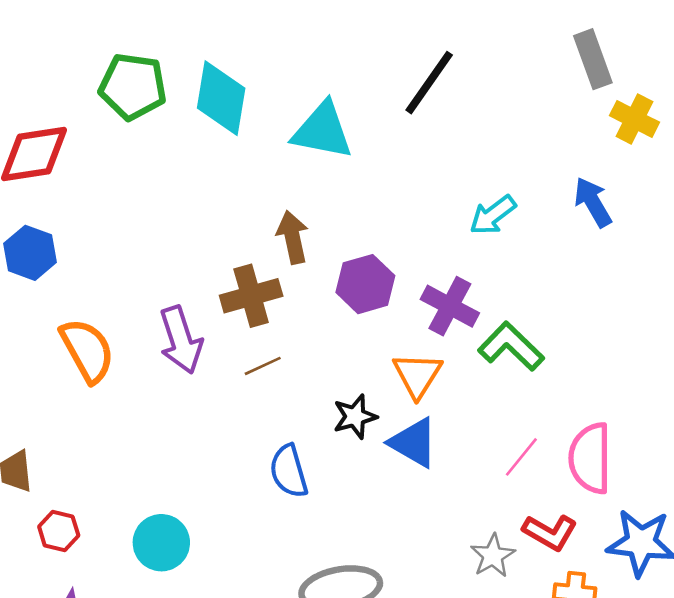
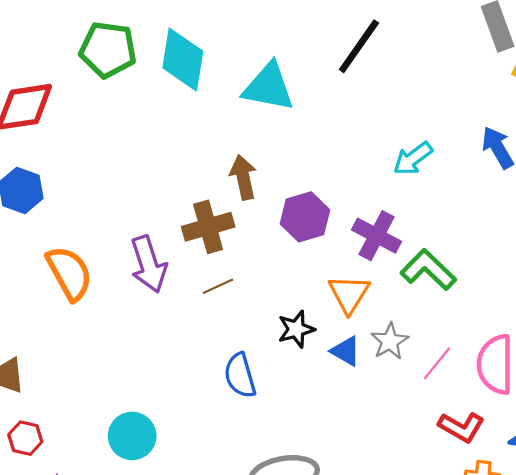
blue triangle: (413, 443) -> (346, 351), size x0.7
red hexagon: (59, 531) -> (25, 438), moved
gray star: (493, 556) -> (390, 341), moved

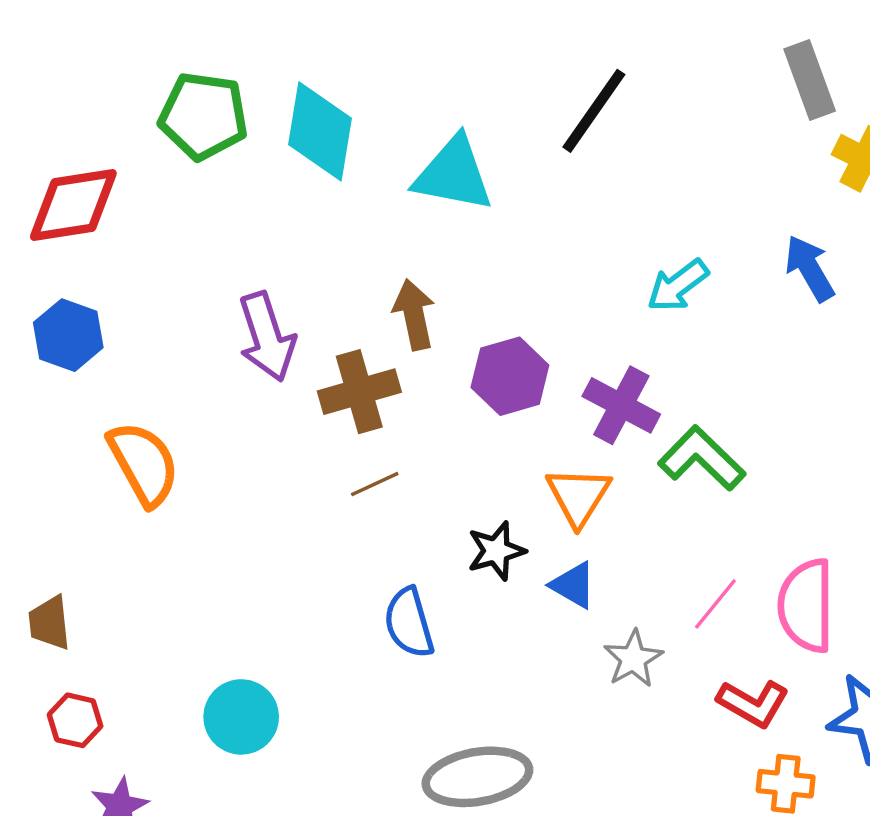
purple arrow: (149, 264) -> (267, 337), moved
gray star: (390, 341) -> (633, 659), moved

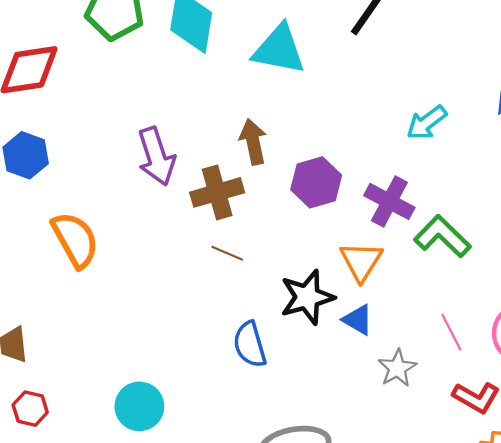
brown line: (375, 484) -> (227, 253), turned 48
black star: (496, 551) -> (307, 297), size x1.4
pink line: (715, 604) -> (451, 332), turned -66

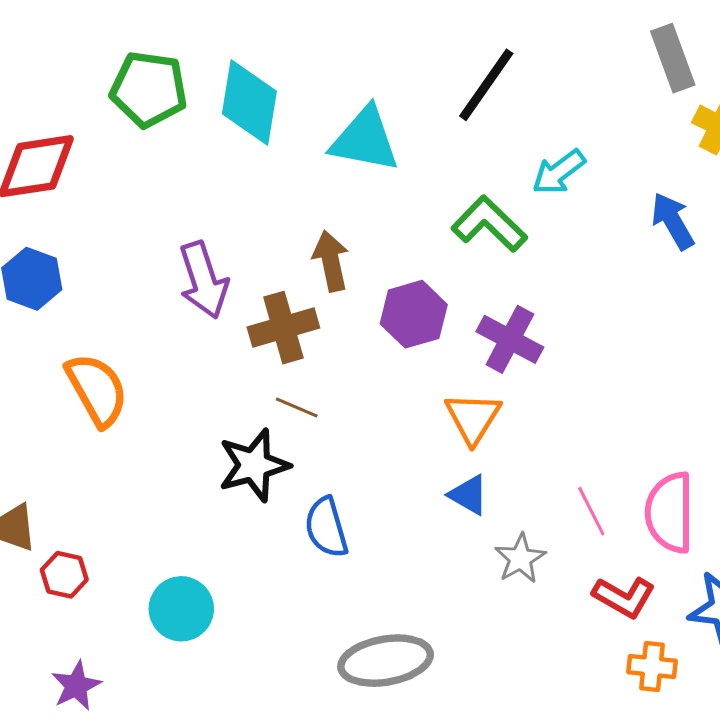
cyan arrow: (427, 123) -> (559, 172), moved
green L-shape: (442, 236) -> (489, 224), moved
black star: (307, 297) -> (254, 465), moved
red hexagon: (30, 409) -> (64, 575), moved

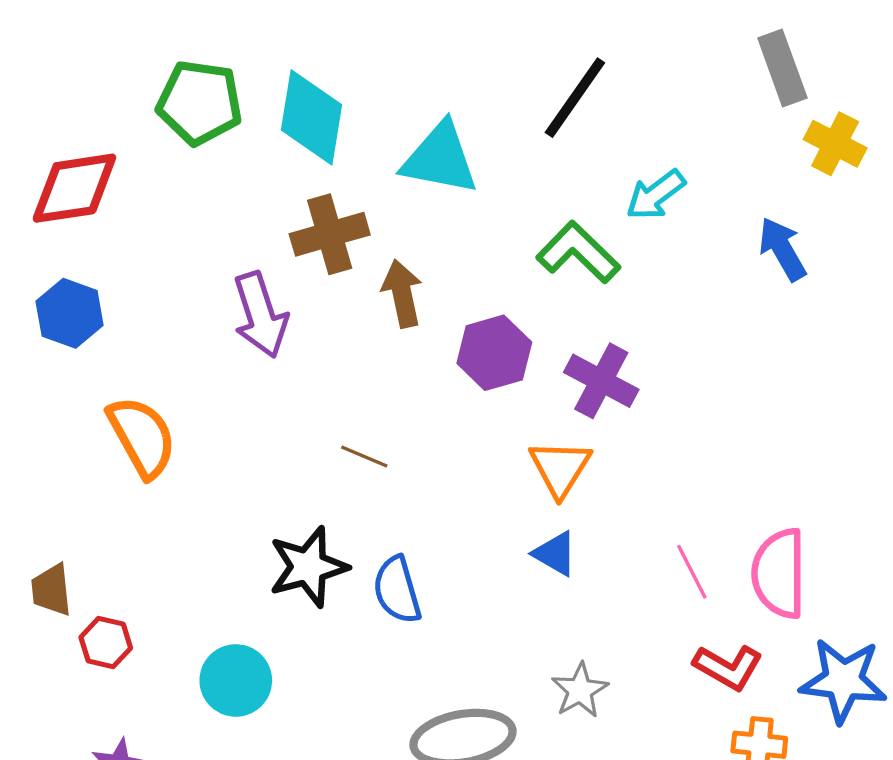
brown cross: (283, 328) -> (330, 234), moved
black star: (254, 465) -> (308, 567), moved
gray star: (520, 558) -> (580, 690), moved

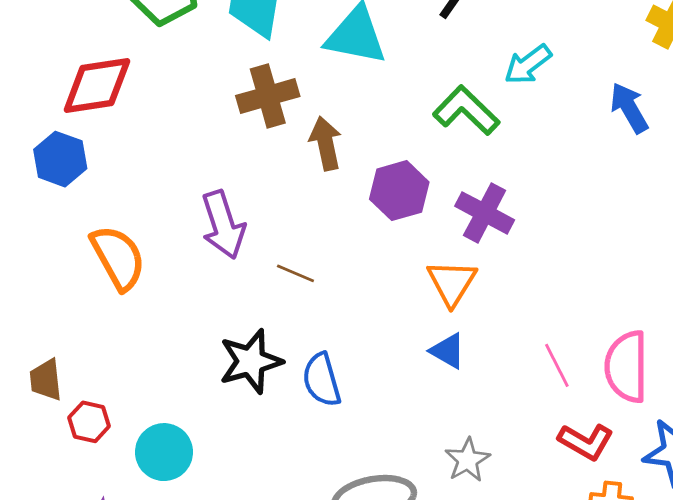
red diamond: (74, 188) -> (97, 85), moved
purple arrow: (260, 315) -> (223, 225), moved
cyan circle: (236, 680) -> (164, 452), moved

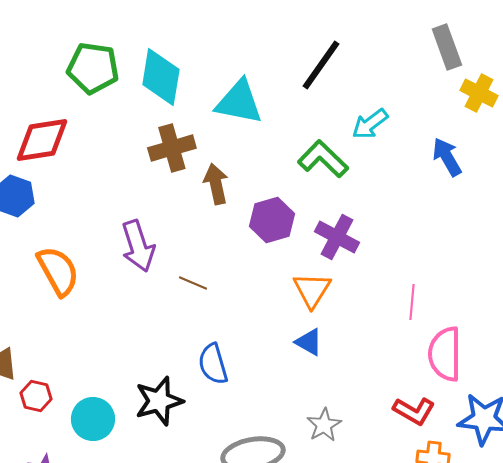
black star: (251, 361) -> (159, 401), moved
pink line: (557, 365) -> (412, 302), moved, turned 32

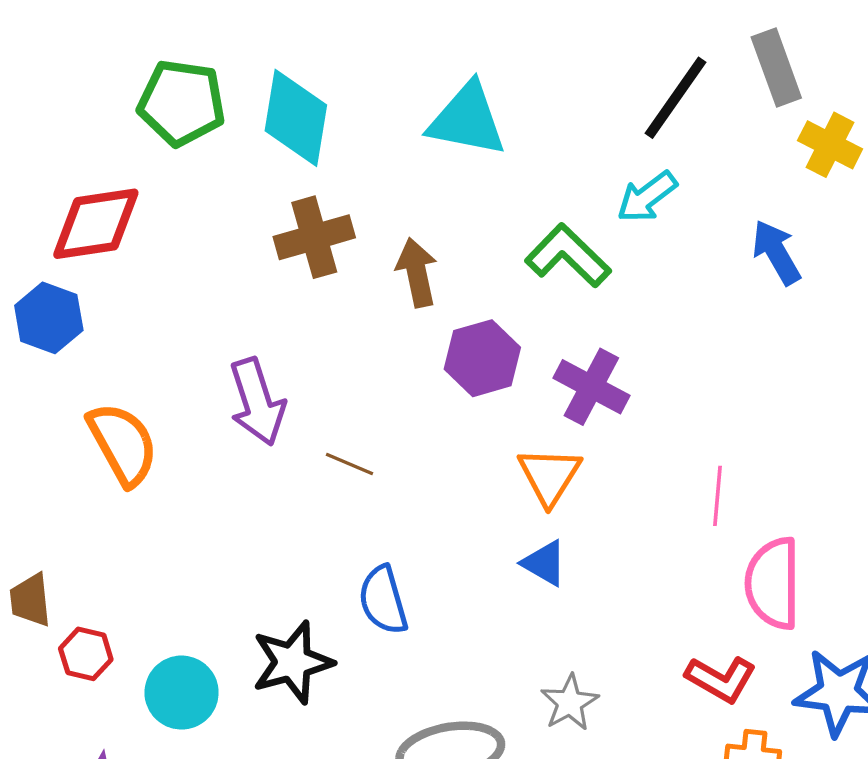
black line: (321, 65) -> (675, 98), moved
cyan triangle: (239, 102) -> (467, 120), moved
brown arrow: (216, 184) -> (417, 273), moved

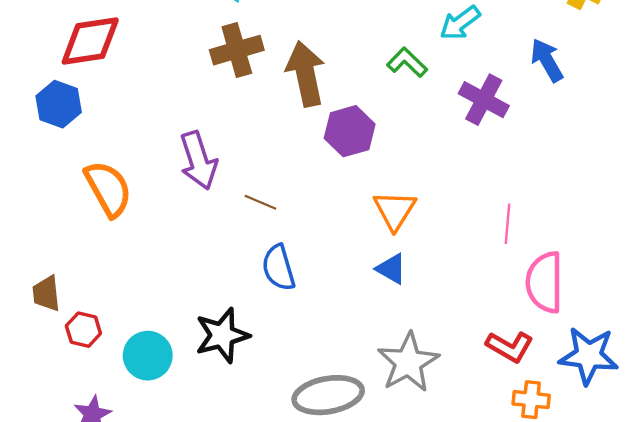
green L-shape: (568, 256) -> (407, 62), size x0.7
brown arrow: (417, 273) -> (306, 74), size x1.4
purple cross: (591, 387) -> (484, 100), moved
blue semicircle: (383, 600) -> (279, 268), moved
gray star: (570, 703) -> (408, 362), size x1.6

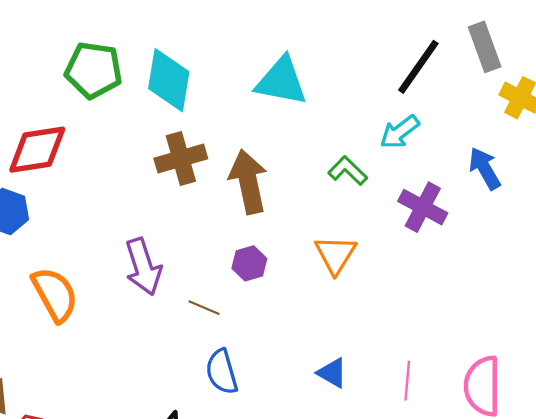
purple hexagon: (350, 131) -> (249, 263), moved, size x0.7
orange triangle: (395, 210) -> (336, 255), moved
pink line: (507, 224) -> (407, 381), moved

